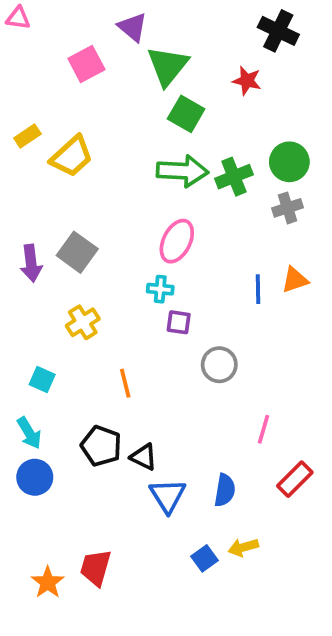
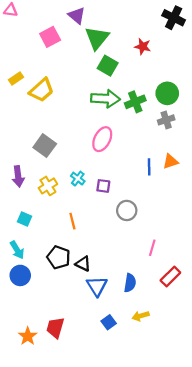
black cross: (278, 31) -> (174, 18), moved
purple arrow: (31, 263) -> (18, 176), moved
cyan cross: (160, 289) -> (78, 179), moved, turned 32
blue square: (204, 558) -> (109, 322), moved

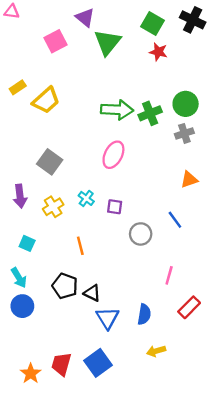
green square: (108, 66) -> (152, 23), moved
blue line: (149, 167) -> (175, 220), moved, turned -35
blue square: (109, 322) -> (98, 363), moved, size x1.6

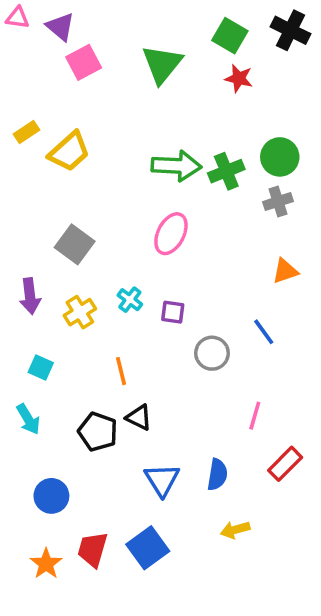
purple triangle: (85, 18) -> (60, 27), moved
black triangle: (92, 293) -> (139, 417), moved
blue circle: (22, 306) -> (51, 496), moved

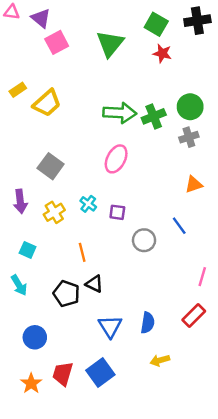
black cross: (290, 30) -> (197, 21), turned -35
pink line: (255, 416) -> (202, 277), moved

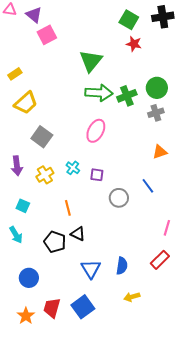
green triangle: (110, 44) -> (91, 61), moved
yellow trapezoid: (47, 103) -> (26, 103), moved

